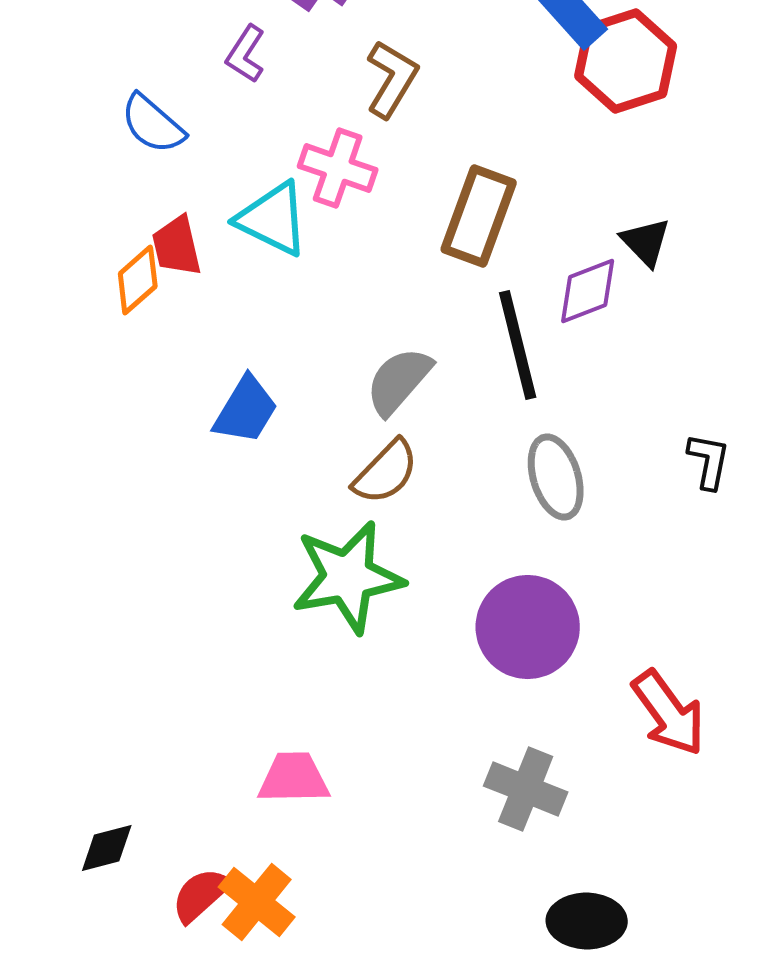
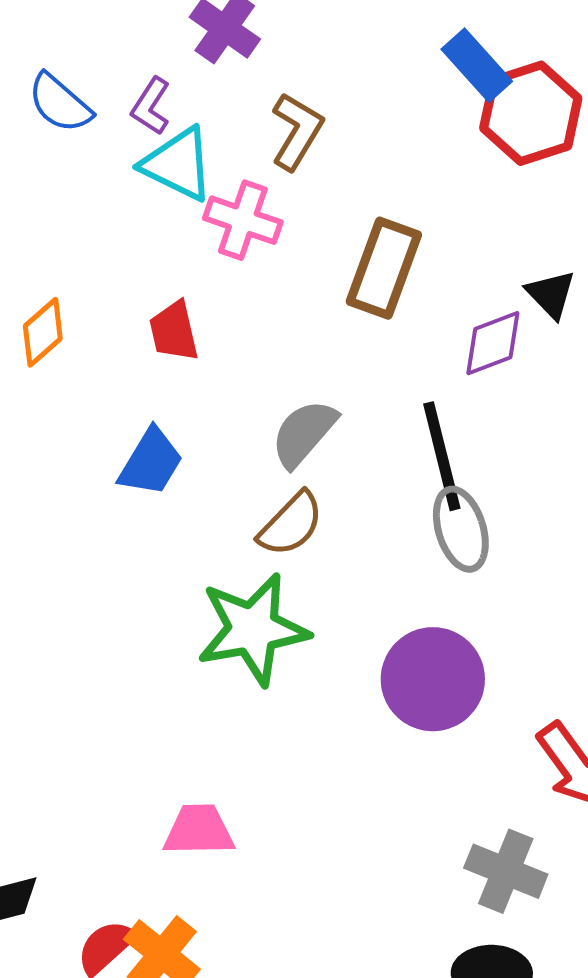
blue semicircle: (153, 124) -> (60, 103), moved
cyan triangle: (273, 219) -> (178, 164), moved
red trapezoid: (177, 246) -> (174, 331), moved
black line: (518, 345) -> (442, 456), moved
gray cross: (526, 789) -> (506, 871), moved

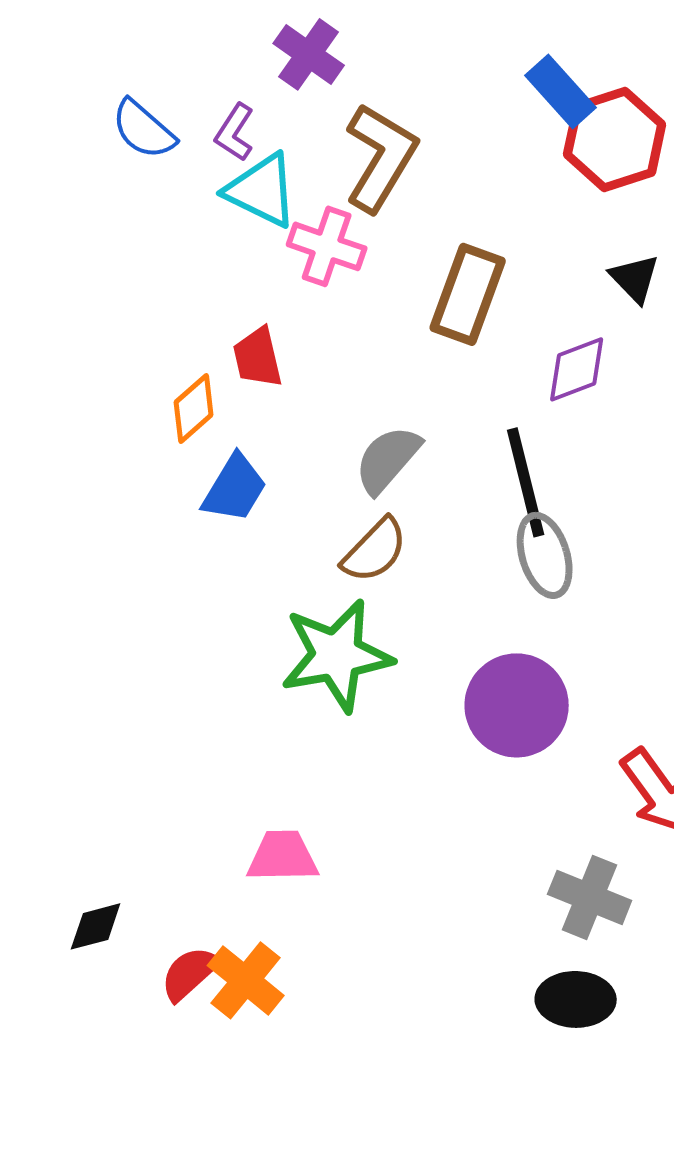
brown L-shape: (297, 131) -> (381, 157), size x1.4
black triangle: (551, 294) -> (635, 278), moved
orange diamond: (43, 332) -> (194, 408), moved

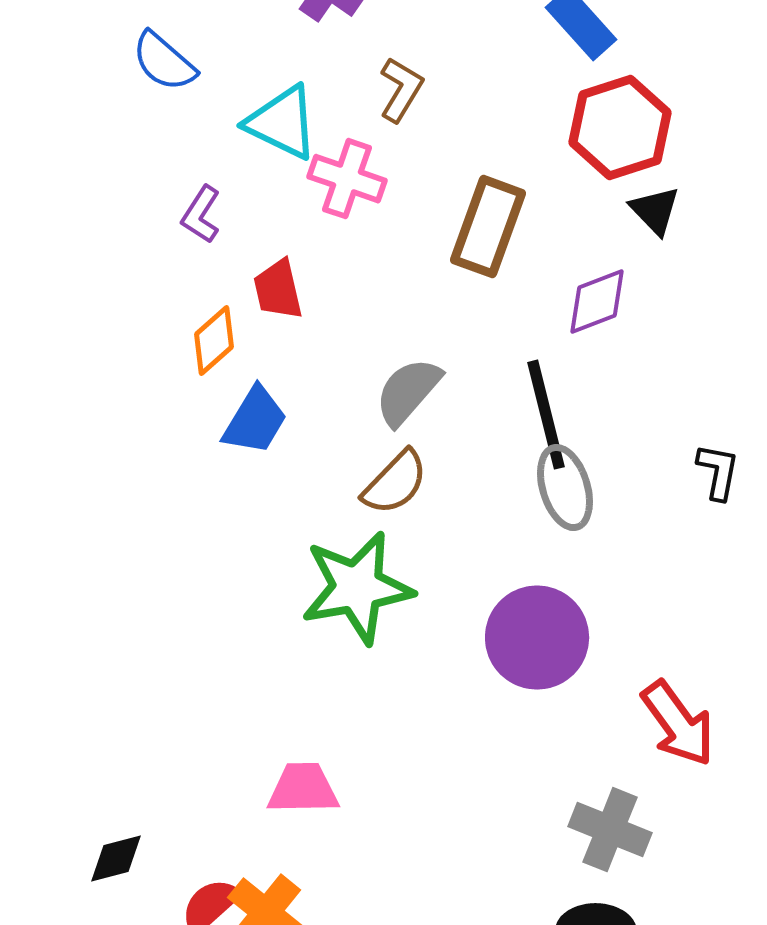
purple L-shape: (235, 132) -> (201, 215), moved
red hexagon: (615, 139) -> (620, 128), moved
brown L-shape: (381, 157) -> (401, 90), size x0.6

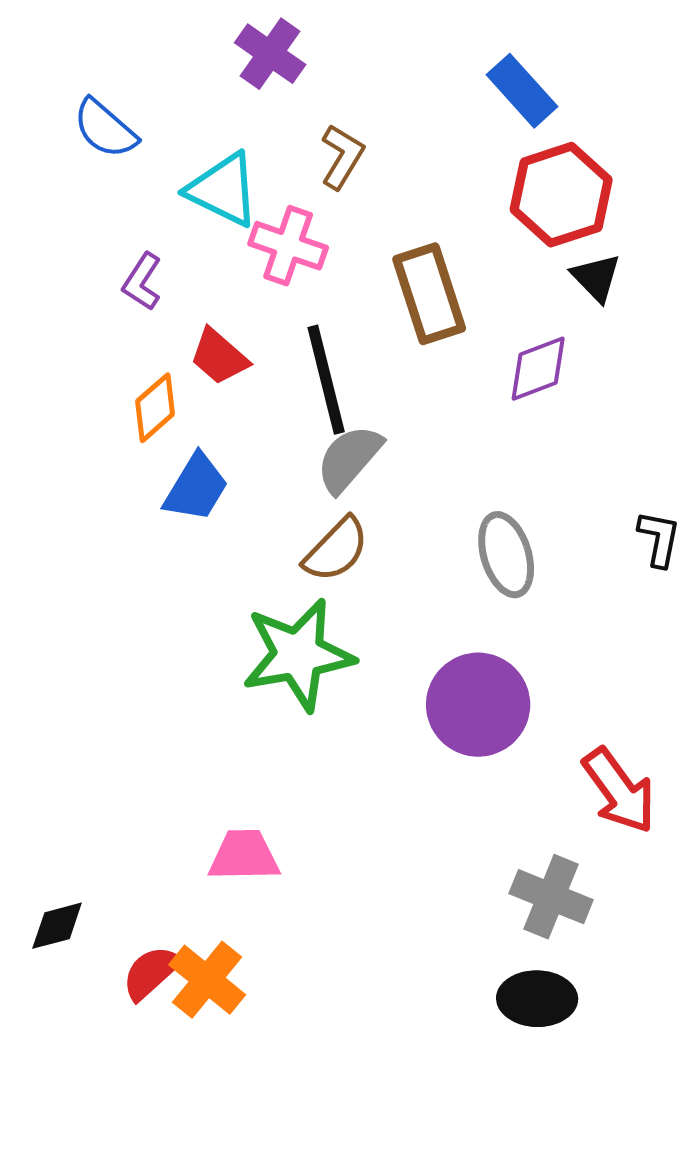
brown rectangle: (488, 227) -> (429, 294), turned -38
red trapezoid: (278, 290) -> (219, 357), turned -36
black line: (546, 415) -> (326, 380), moved

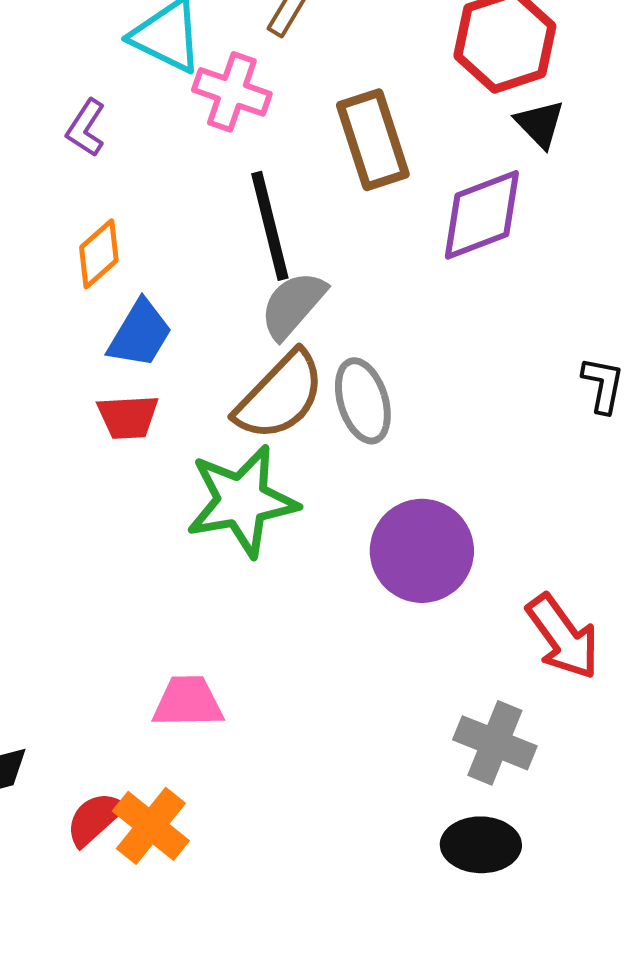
red trapezoid: (219, 357) -> (128, 417), moved, turned -44
purple diamond: (538, 369) -> (482, 215), size x1.4
brown semicircle: (336, 550) -> (280, 396), size x1.4
gray ellipse: (506, 555) -> (363, 401), moved

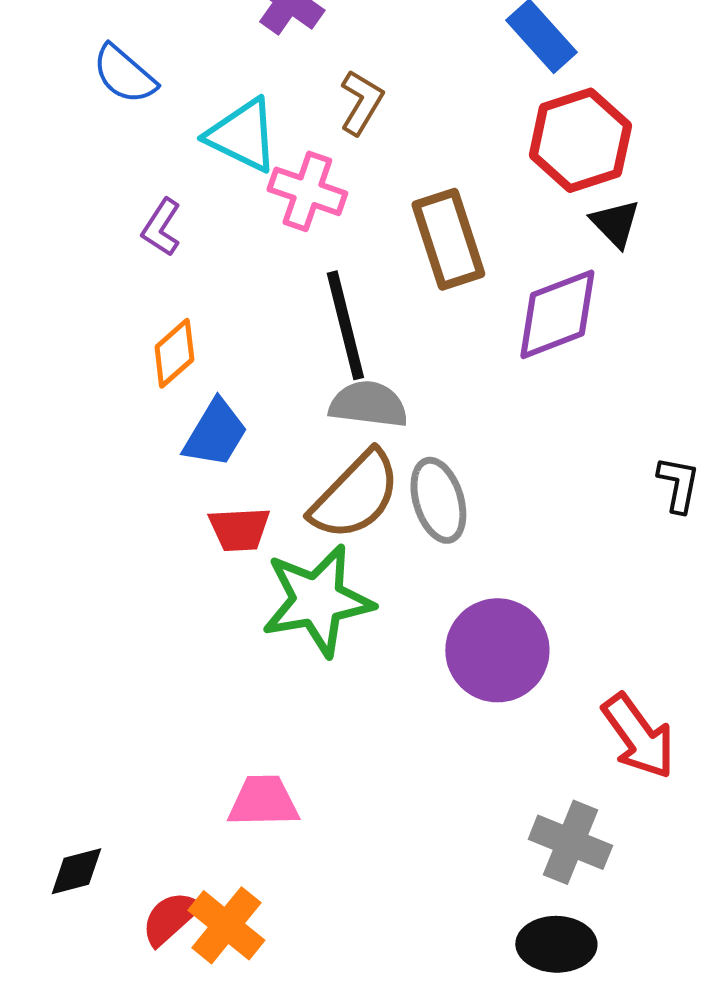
gray semicircle: (293, 305) -> (368, 404), turned 56
red trapezoid: (128, 417) -> (239, 529), moved

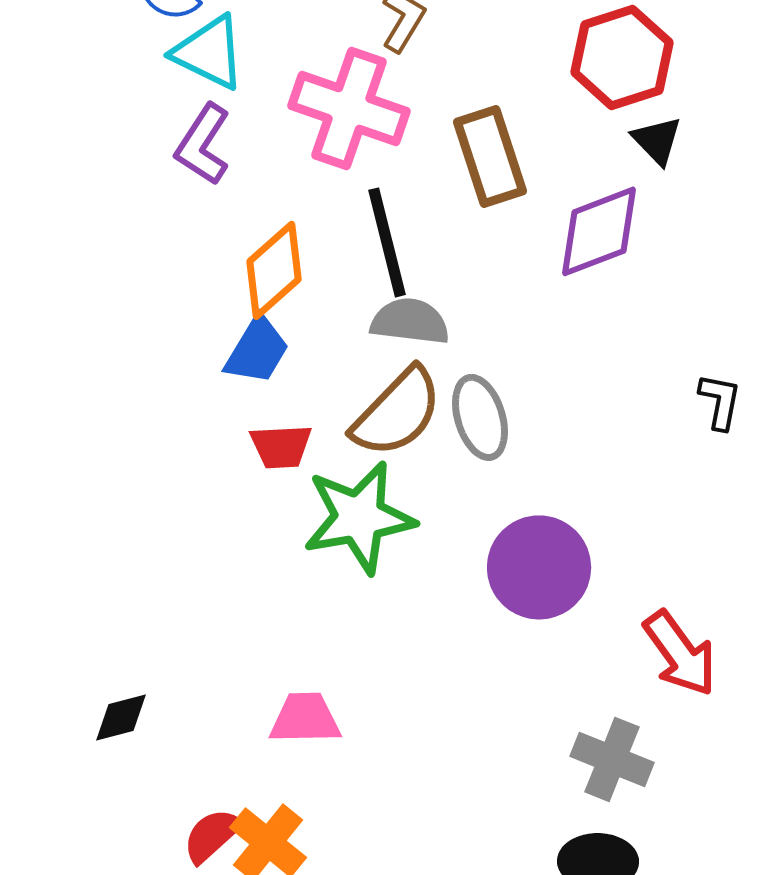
cyan triangle: (242, 135) -> (209, 52), moved
pink cross: (307, 191) -> (349, 108), size x1.5
purple L-shape: (161, 227) -> (203, 144), size x1.4
orange diamond: (174, 353) -> (274, 270), moved, size x1.4
black diamond: (76, 871) -> (121, 717), moved

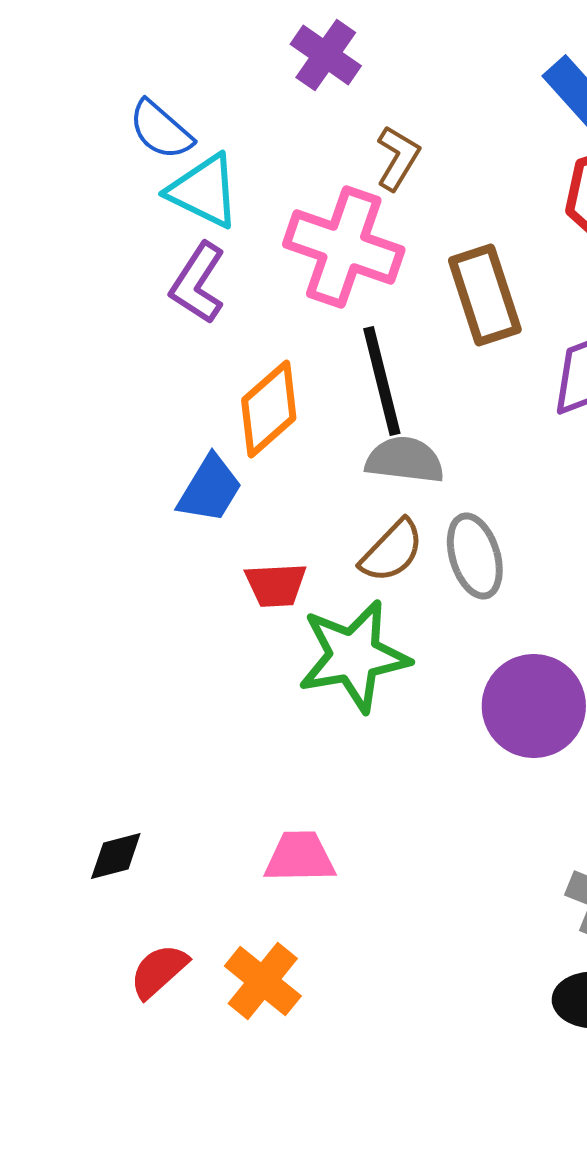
blue trapezoid: (257, 350) -> (210, 489), moved
brown semicircle: (397, 412) -> (392, 551), size x0.7
red semicircle: (212, 835) -> (159, 971), moved

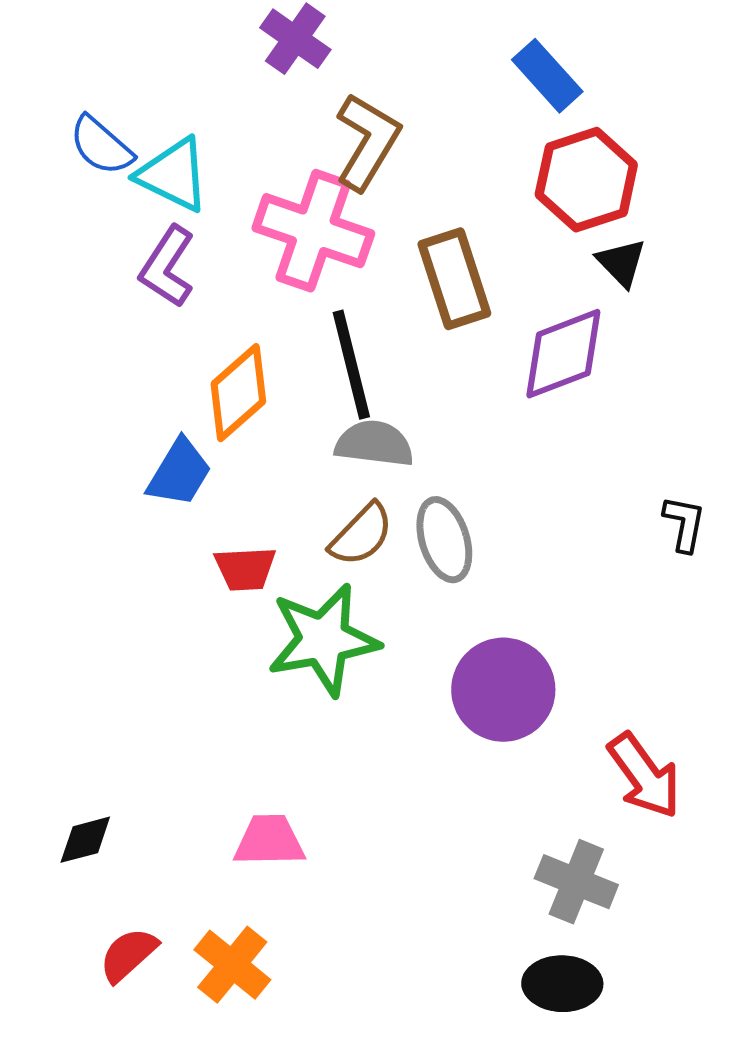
blue semicircle: (161, 130) -> (101, 146), moved
brown L-shape: (398, 158) -> (367, 142), size x1.5

